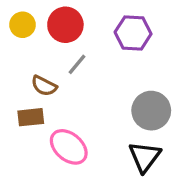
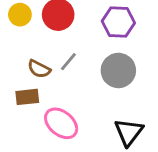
gray line: (77, 64) -> (68, 62), moved
gray circle: (151, 111) -> (118, 70), moved

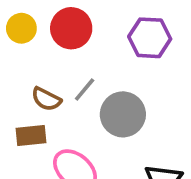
gray circle: (118, 70) -> (123, 114), moved

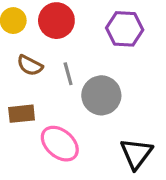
gray line: (85, 90) -> (68, 74), turned -55
brown semicircle: (46, 99) -> (30, 65), moved

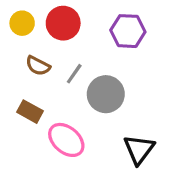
gray line: (68, 74) -> (74, 74), turned 50
brown rectangle: (22, 114) -> (30, 112), turned 35

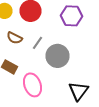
pink ellipse: (66, 140) -> (32, 85), turned 30

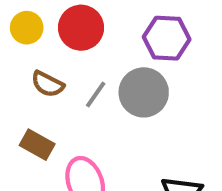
gray circle: (58, 56) -> (144, 92), moved

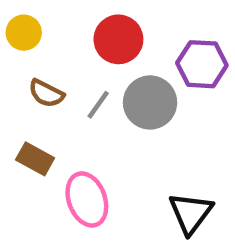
red circle: (81, 28) -> (118, 39), moved
purple hexagon: (167, 38) -> (202, 64), moved

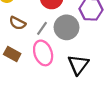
pink ellipse: (87, 199) -> (43, 53), moved
black triangle: (191, 213) -> (78, 65), moved

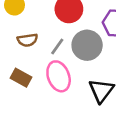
brown semicircle: (17, 23) -> (27, 40), turned -35

